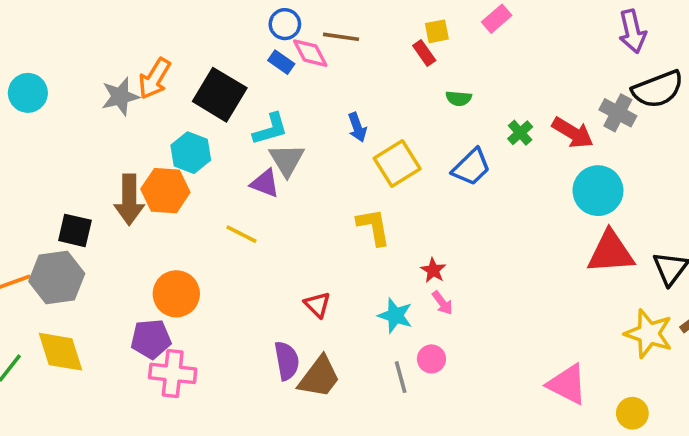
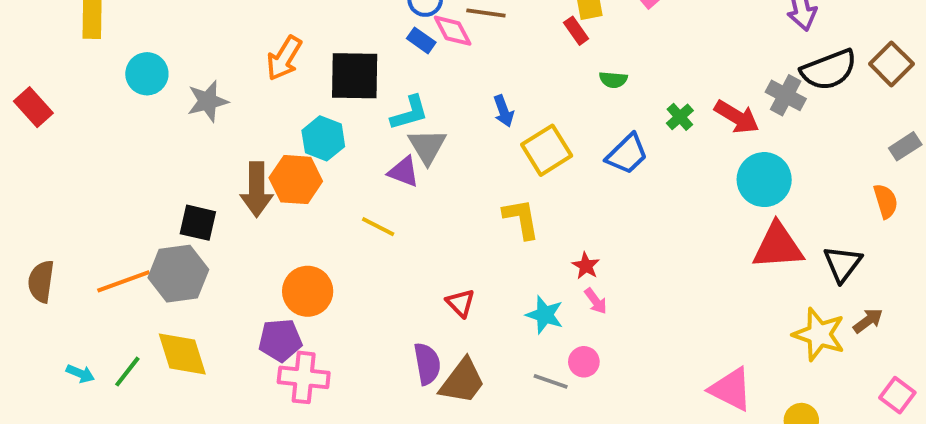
black square: (220, 95) -> (355, 76), turned -30
gray star: (120, 97) -> (208, 101), moved
gray line: (401, 377) -> (551, 381), turned -56

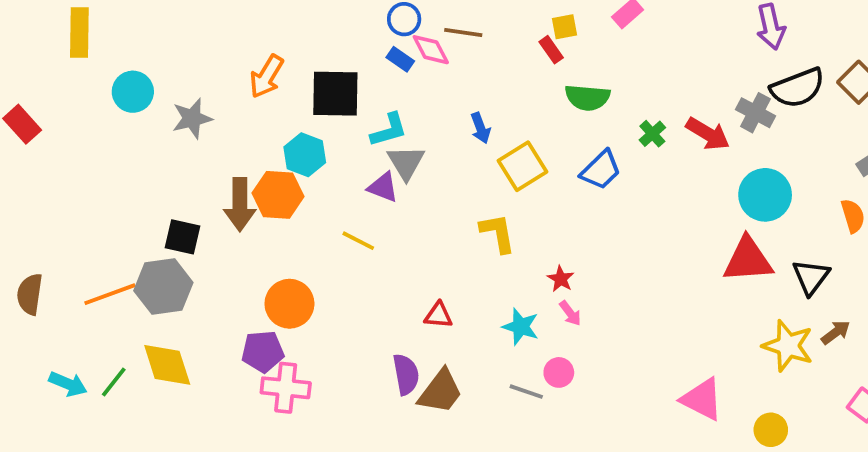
green semicircle: (613, 80) -> (587, 97), size x1.6
cyan circle: (764, 180) -> (765, 195), moved
red triangle: (460, 303) -> (438, 315), turned -40
cyan arrow: (80, 374) -> (68, 384), size x1.4

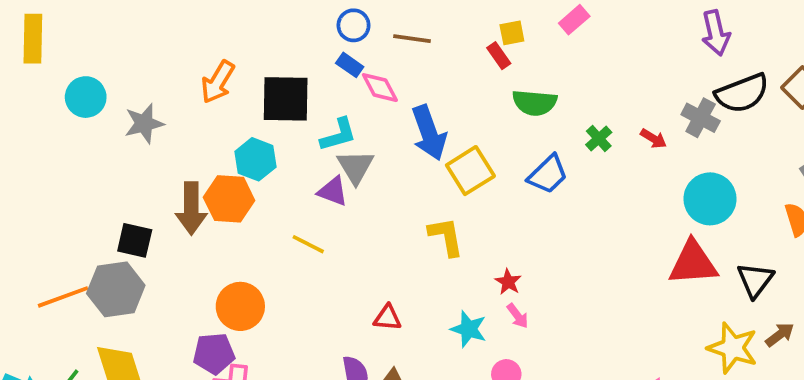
pink diamond: (431, 50) -> (380, 88), moved
blue arrow: (480, 128) -> (429, 133), size x1.8
red arrow: (708, 134) -> (653, 139), size x0.6

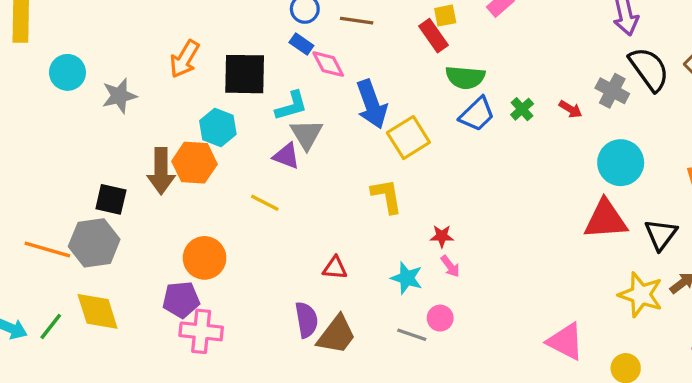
red rectangle: (499, 56) -> (433, 36), size x1.4
black semicircle: (742, 93) -> (649, 69), turned -105
blue trapezoid: (548, 174) -> (477, 114), moved
red star: (508, 282) -> (442, 236), turned -30
orange line: (63, 297) -> (47, 250), turned 36

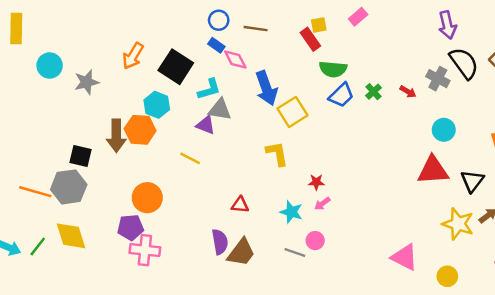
black square: (245, 74) -> (176, 67), turned 32
gray triangle: (306, 134) -> (220, 110), turned -50
cyan circle: (621, 163) -> (444, 130), size x0.7
pink arrow: (450, 266) -> (322, 204), turned 91

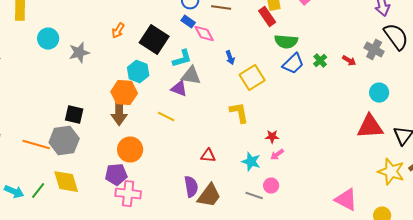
orange arrow: (133, 56) -> (118, 31), size x0.7
blue arrow: (266, 88) -> (230, 58), size x0.5
brown arrow: (116, 136) -> (119, 112), moved

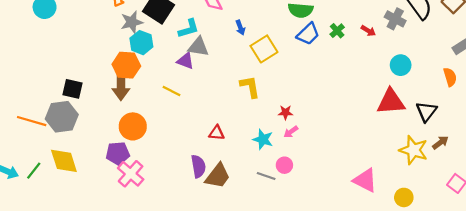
gray star: (79, 53) -> (132, 22), moved
pink cross: (128, 194) -> (131, 174), turned 35

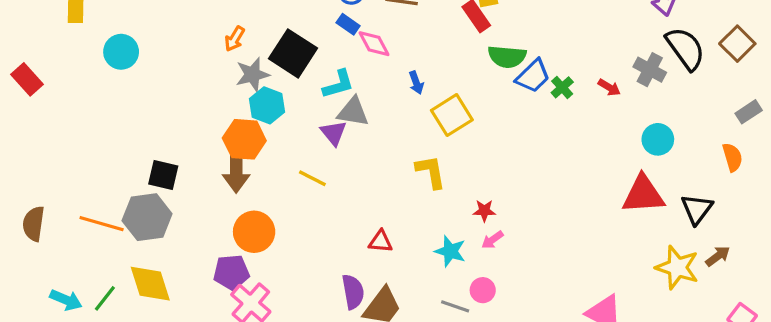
blue trapezoid: (308, 34) -> (533, 76), moved
purple triangle: (185, 61) -> (334, 133), turned 30

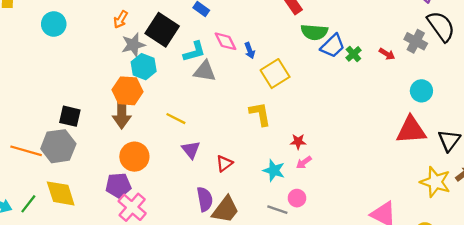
pink diamond: (374, 44) -> (225, 41), moved
cyan circle: (121, 52) -> (54, 24), moved
purple triangle: (334, 133) -> (191, 150), moved
red triangle: (381, 241) -> (224, 163), turned -42

